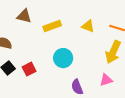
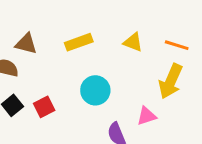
brown triangle: (24, 16) -> (26, 44), moved
pink triangle: (106, 80) -> (147, 116), moved

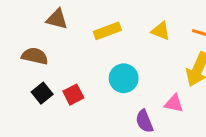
brown triangle: (26, 44) -> (57, 19), moved
pink triangle: (147, 116) -> (174, 103), turned 30

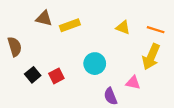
yellow rectangle: (107, 31) -> (70, 25), moved
brown semicircle: (35, 56) -> (15, 47), moved, turned 60

